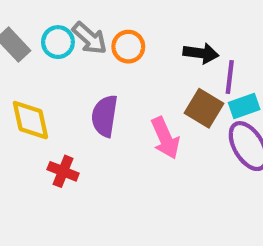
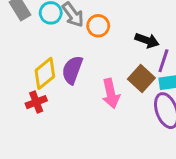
yellow diamond: (30, 120) -> (45, 73), moved, turned 52
red cross: (63, 171) -> (36, 102), turned 36

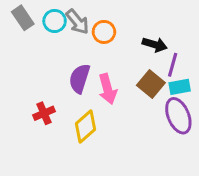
yellow diamond: (45, 73) -> (86, 127), moved
pink arrow: (111, 93) -> (108, 89), moved

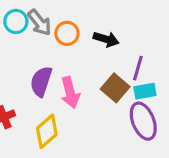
black arrow: (155, 45) -> (106, 39), moved

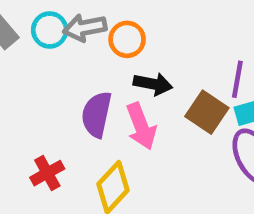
gray arrow: (40, 22) -> (85, 28), turned 124
black arrow: (106, 39) -> (153, 84), moved

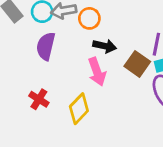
purple semicircle: (97, 114) -> (46, 46), moved
red cross: (47, 173) -> (39, 99), turned -30

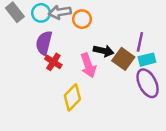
black arrow: (105, 46) -> (104, 51), moved
red cross: (39, 99) -> (53, 62), moved

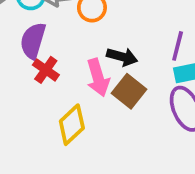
brown square: (123, 59) -> (129, 91), moved

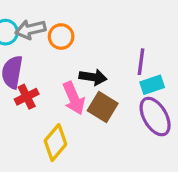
red cross: (46, 70) -> (27, 97), turned 35

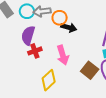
black arrow: (93, 77) -> (69, 27), moved
brown square: (103, 107) -> (90, 70), moved

